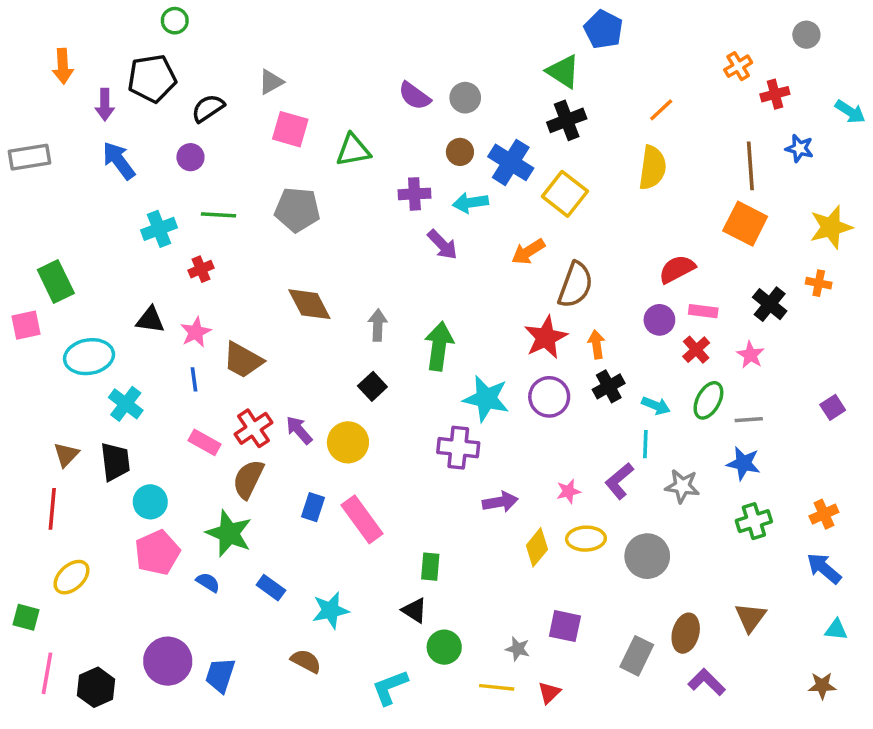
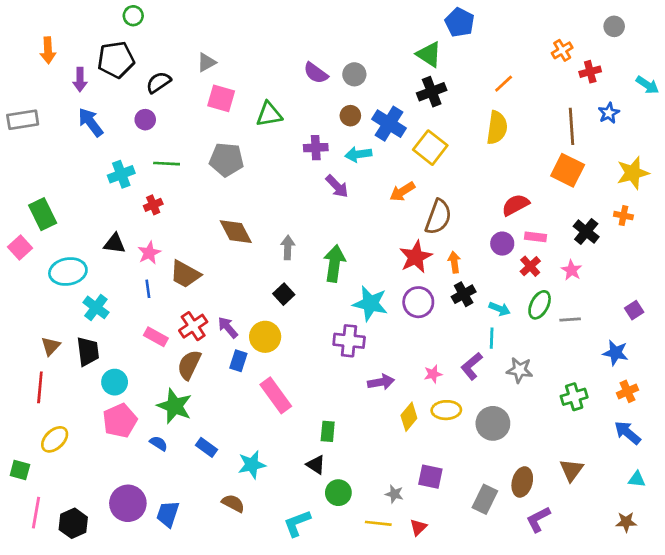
blue star: (799, 148) -> (609, 113), turned 30
pink square: (26, 325) -> (20, 248), turned -30
blue star: (743, 463) -> (615, 353), moved
blue rectangle: (313, 507) -> (238, 361), moved
purple L-shape: (707, 682) -> (538, 519), turned -72

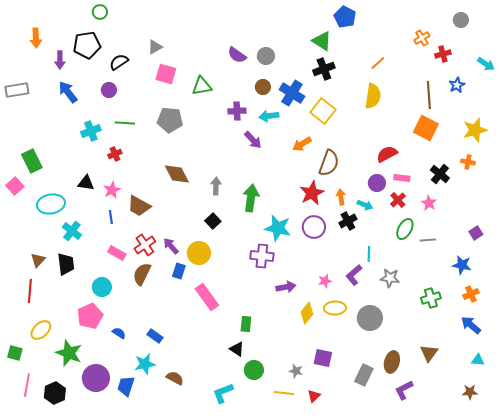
cyan arrow: (500, 309) -> (365, 205), moved
cyan circle: (115, 382) -> (102, 287), moved
green star: (175, 406) -> (69, 353), moved
cyan star: (252, 465) -> (145, 364), moved

